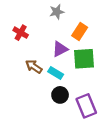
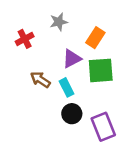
gray star: (57, 12) -> (59, 22), moved
red cross: (21, 33) -> (25, 39), turned 32
cyan rectangle: (56, 73) -> (67, 87), turned 32

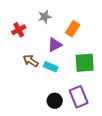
green square: (101, 70) -> (85, 63), moved
cyan rectangle: (67, 87) -> (51, 67), turned -40
black circle: (72, 114) -> (55, 101), moved

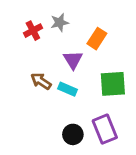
red cross: (19, 30) -> (33, 31), moved
purple triangle: (55, 45) -> (73, 60), turned -35

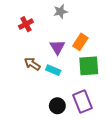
gray star: (60, 23) -> (60, 12), moved
orange rectangle: (97, 39) -> (80, 42), moved

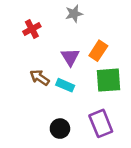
black circle: (57, 106) -> (60, 129), moved

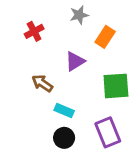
orange rectangle: (98, 51) -> (105, 37), moved
purple triangle: (70, 57) -> (75, 61), turned 30
cyan rectangle: (65, 85) -> (64, 111), moved

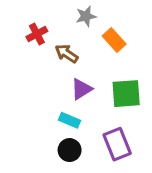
orange rectangle: (105, 37) -> (114, 40), turned -75
purple triangle: (75, 61) -> (81, 89), moved
brown arrow: (42, 83) -> (67, 53), moved

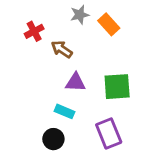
orange rectangle: (114, 40) -> (109, 24), moved
purple triangle: (81, 89) -> (76, 82), turned 35
black circle: (70, 150) -> (53, 139), moved

